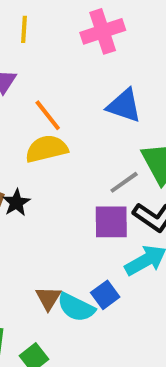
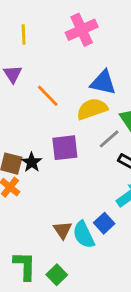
yellow semicircle: (47, 149) -> (92, 109), moved
purple square: (111, 222) -> (65, 148), moved
cyan semicircle: (76, 307) -> (84, 235), turned 44

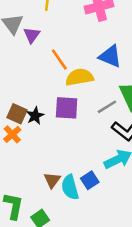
yellow semicircle: (92, 109) -> (79, 77), moved

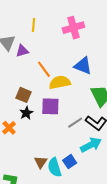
purple triangle: (32, 35) -> (22, 51), turned 40
gray line: (107, 107) -> (75, 123), moved
brown square: (17, 114) -> (24, 95), moved

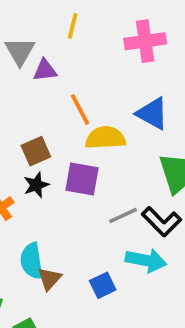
brown square: (24, 95) -> (36, 151), turned 35
cyan arrow: (91, 145) -> (146, 260), turned 30
cyan semicircle: (55, 167) -> (32, 261), moved

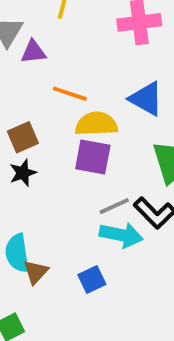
orange line: (80, 109) -> (70, 94), turned -44
purple square: (82, 179) -> (93, 157), moved
cyan arrow: (146, 260) -> (121, 235), moved

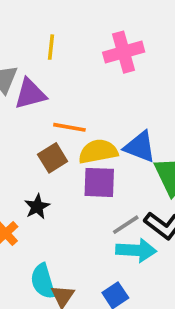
purple triangle: (33, 52) -> (30, 94), size x1.4
blue triangle: (146, 99) -> (140, 147), moved
brown square: (23, 137) -> (53, 158), moved

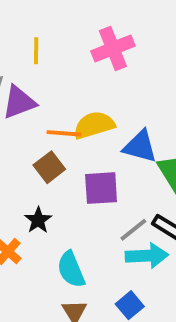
yellow semicircle: (98, 151) -> (94, 125), moved
cyan semicircle: (43, 281) -> (71, 269), moved

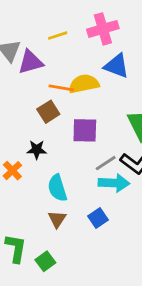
yellow line: (36, 51) -> (58, 36), moved, turned 66
blue triangle: (140, 146) -> (117, 66), moved
black star: (38, 220) -> (37, 150), turned 30

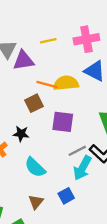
cyan arrow: (114, 183) -> (82, 168), turned 110
cyan semicircle: (57, 188) -> (35, 167), turned -35
brown triangle: (57, 219) -> (36, 202), moved

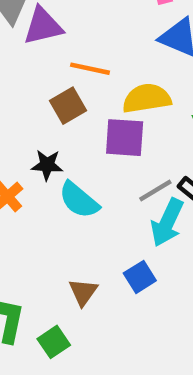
yellow semicircle: (66, 83) -> (147, 98), moved
cyan semicircle: (35, 167) -> (79, 200), moved

